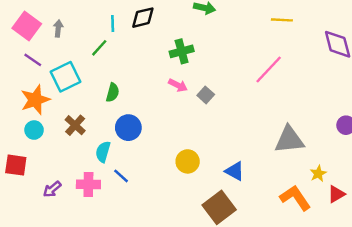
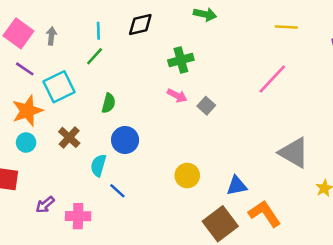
cyan line: (113, 24) -> (98, 31), moved
gray triangle: (289, 140) -> (294, 153), turned 36
blue triangle: (235, 171) -> (237, 186), turned -40
pink cross: (88, 184) -> (78, 216), moved
orange L-shape: (295, 198) -> (265, 214), moved

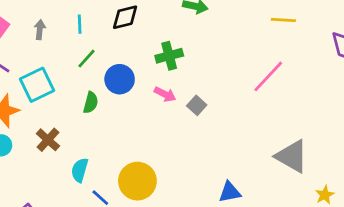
gray arrow: (51, 36) -> (40, 30), moved
green line: (95, 56) -> (87, 59), moved
blue circle: (125, 140) -> (120, 79), moved
yellow circle: (187, 176) -> (137, 181), moved, size x1.4

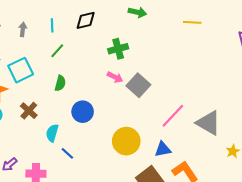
yellow line: (283, 20) -> (192, 22), moved
pink line: (268, 76) -> (173, 116), moved
blue circle: (120, 79) -> (83, 112), moved
gray square: (197, 105) -> (138, 85), size x1.6
yellow circle: (137, 181) -> (126, 141), moved

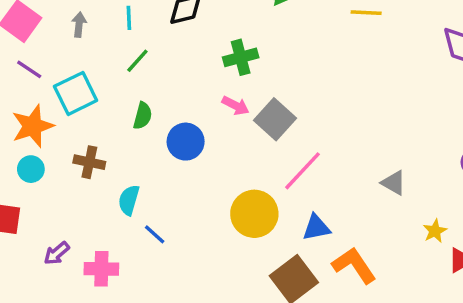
brown cross: (29, 111) -> (89, 162), turned -30
blue circle: (83, 112) -> (186, 142), moved
pink line: (173, 116) -> (303, 171), moved
gray triangle: (208, 123) -> (394, 183), size x0.6

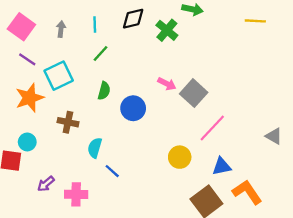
green cross: (241, 57) -> (167, 30), moved, turned -35
cyan circle: (31, 169) -> (27, 142), moved
yellow circle: (254, 214) -> (180, 157), size x0.7

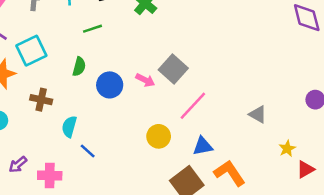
green line: (101, 54) -> (93, 29), moved, turned 30
pink arrow: (167, 84) -> (145, 80), moved

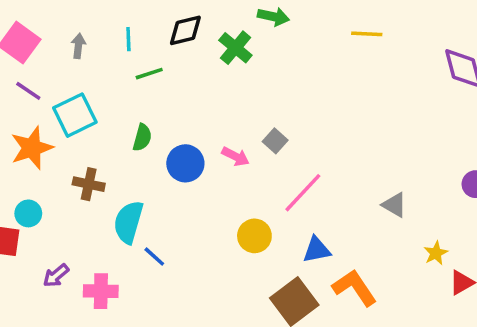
green line: (93, 29) -> (149, 74), moved
gray square: (173, 69) -> (275, 141), size x0.6
cyan semicircle: (69, 127) -> (128, 222), size x1.4

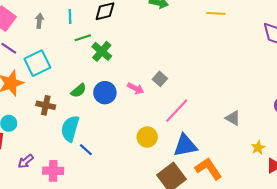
green cross: (235, 48) -> (102, 51), moved
green semicircle: (142, 137) -> (79, 91), moved, turned 35
blue triangle: (317, 250) -> (185, 145), size x1.4

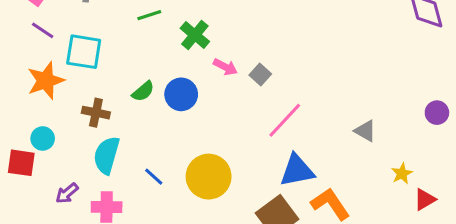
green cross: (102, 51) -> (195, 35), moved
cyan square: (37, 63) -> (84, 52), turned 35
pink arrow: (136, 88) -> (225, 67), moved
cyan semicircle: (70, 129) -> (107, 155), moved
yellow circle: (147, 137) -> (209, 177), moved, size x1.5

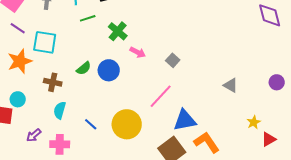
gray square: (260, 75) -> (173, 60), moved
pink line: (285, 120) -> (161, 96), moved
gray triangle: (365, 131) -> (231, 85), moved
cyan semicircle: (107, 155) -> (60, 110), size x0.7

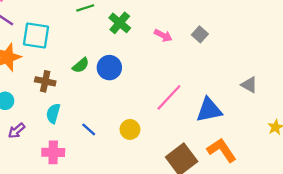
pink arrow: (138, 52) -> (163, 35), moved
gray square: (173, 60) -> (200, 34), moved
blue triangle: (185, 120) -> (209, 110), moved
yellow circle: (127, 124) -> (130, 129), size x0.6
purple arrow: (34, 135) -> (17, 131), moved

